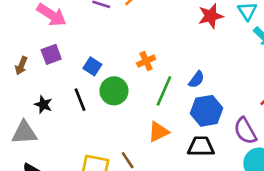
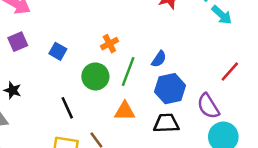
green circle: (114, 91) -> (95, 76), moved
black line: (80, 100) -> (67, 108), moved
orange triangle: (158, 132) -> (125, 111), turned 30

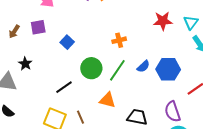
orange cross: (109, 44) -> (119, 40), moved
blue hexagon: (170, 89) -> (168, 69), moved
black line: (67, 108) -> (64, 87), turned 66

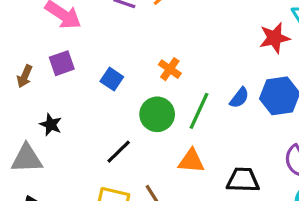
red star: (163, 21) -> (274, 38), moved
orange cross: (119, 40) -> (170, 69), moved, turned -32

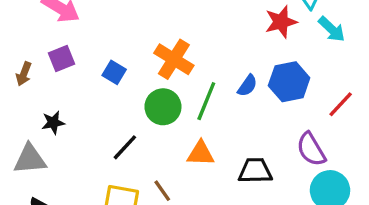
orange cross: (170, 69) -> (174, 59), size x1.6
black star: (51, 125) -> (53, 123), turned -30

